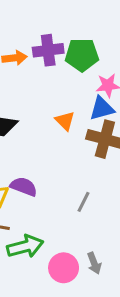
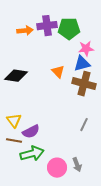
purple semicircle: (24, 187) -> (31, 132), moved, turned 132
gray line: (83, 202) -> (84, 125), moved

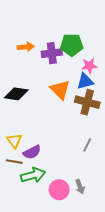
purple cross: (47, 26) -> (52, 53), moved
orange triangle: (58, 72) -> (60, 90), size x1.5

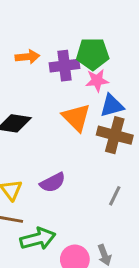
pink star: (89, 66) -> (97, 80), moved
purple semicircle: (32, 152) -> (53, 182), moved

